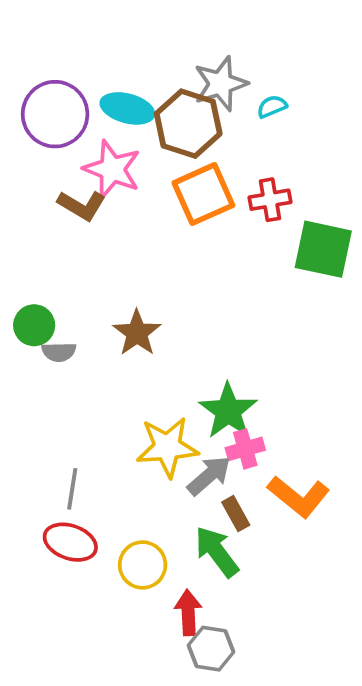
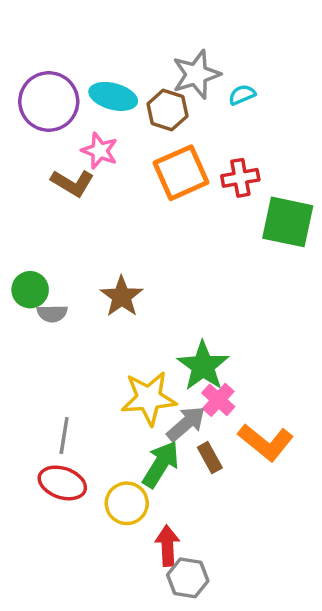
brown hexagon: (188, 124) -> (167, 110), size x0.7
pink star: (112, 169) -> (100, 151), size x0.7
pink cross: (245, 449) -> (218, 400), turned -32
green arrow: (217, 552) -> (161, 464), moved, turned 69

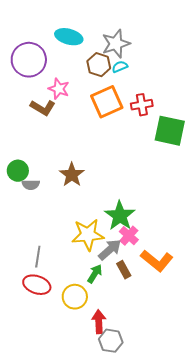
cyan semicircle: (242, 95) -> (120, 67), moved
cyan ellipse: (113, 96) -> (69, 37), moved
green arrow: (161, 464) -> (95, 274), size x0.7

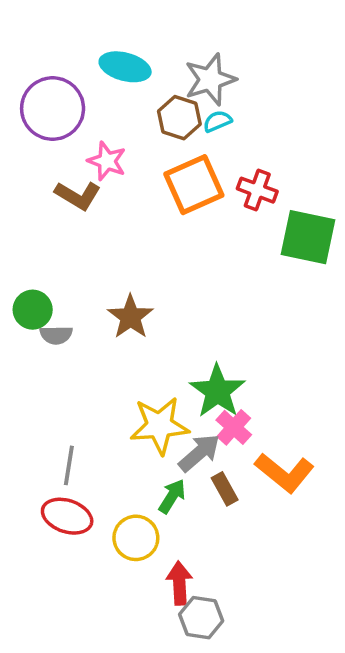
red cross: (142, 105) -> (257, 190), turned 30

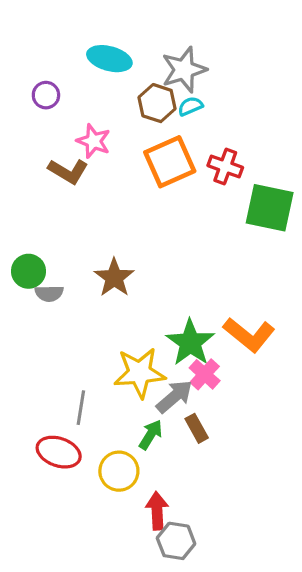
purple circle: (53, 109) -> (46, 95), size x0.5
gray line: (69, 465) -> (81, 408), moved
orange L-shape: (284, 473) -> (249, 335), moved

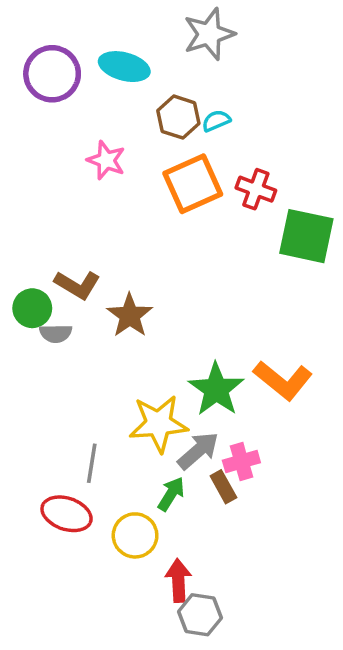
gray star: (184, 70) -> (209, 34), moved
purple circle: (46, 95) -> (52, 74), moved, size x1.8
brown L-shape: (68, 171) -> (77, 285), moved
pink cross: (205, 374) -> (241, 461), moved, turned 32

